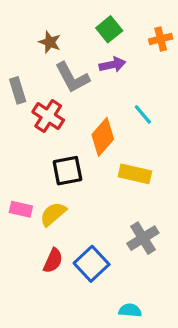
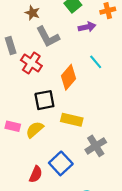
purple arrow: (112, 65) -> (87, 27), moved
yellow rectangle: (135, 174) -> (72, 120), moved
red semicircle: (53, 261) -> (36, 174), moved

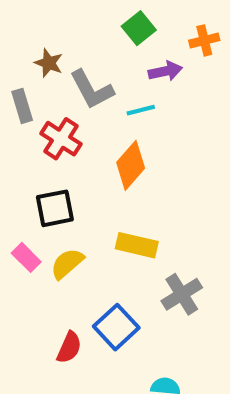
brown star: (32, 13) -> (49, 63), moved
cyan line: (96, 62) -> (141, 110), moved, turned -64
black square: (44, 100) -> (55, 208), moved
pink rectangle: (13, 126) -> (26, 257), turned 32

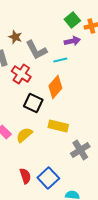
green square: (139, 28) -> (72, 20), moved
black square: (55, 208) -> (33, 103), moved, turned 36
blue square: (116, 327) -> (48, 178), moved
red semicircle: (69, 347) -> (25, 176), turned -42

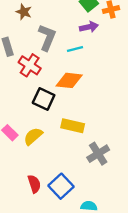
brown star: (15, 37) -> (24, 12), moved
gray L-shape: (36, 50) -> (47, 37), turned -130
orange diamond: (55, 87) -> (69, 80), turned 55

